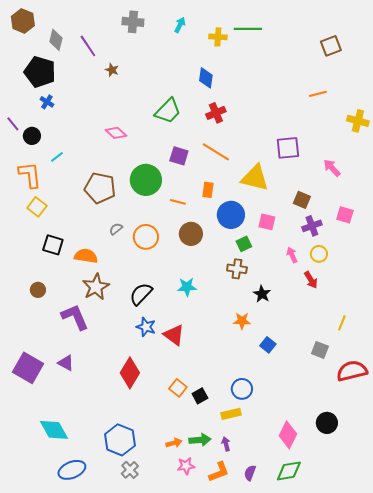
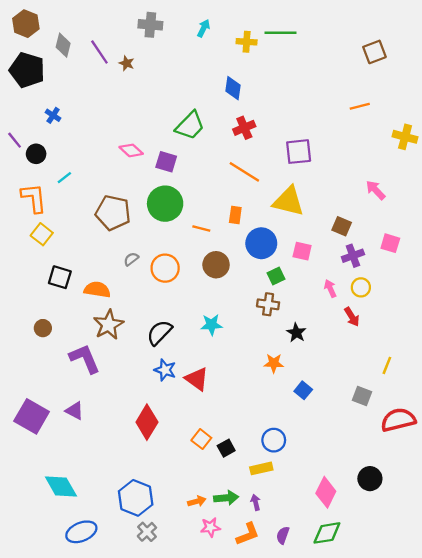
brown star: (112, 70) -> (127, 63), moved
black pentagon: (40, 72) -> (27, 70), moved
purple square: (288, 148) -> (299, 152), moved
purple square: (179, 156) -> (166, 162), moved

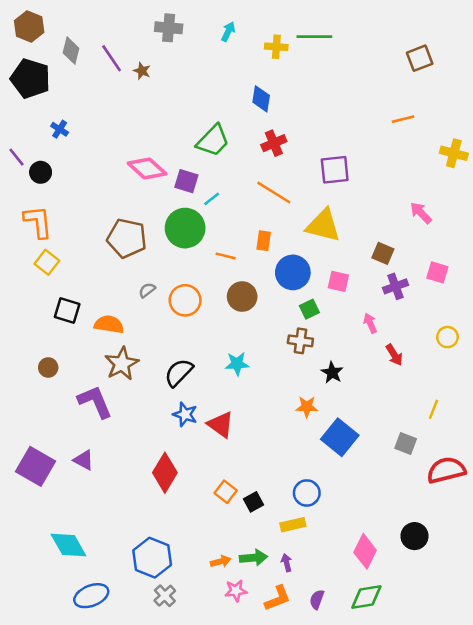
pink diamond: (131, 150) -> (147, 168), size x1.4
cyan line: (64, 178) -> (212, 199), moved
yellow circle: (361, 287) -> (447, 337), moved
blue square: (303, 390) -> (340, 437), size x1.8

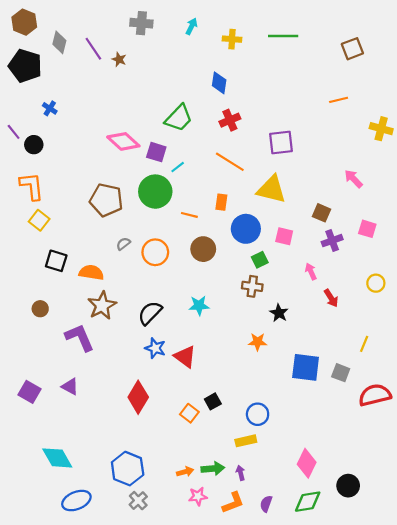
green line: (314, 37) -> (283, 36), moved
blue square: (340, 437) -> (306, 367), moved, turned -32
purple square: (35, 466) -> (30, 392), size x0.7
black square: (254, 502) -> (213, 401), moved
black circle: (415, 536) -> (348, 486), moved

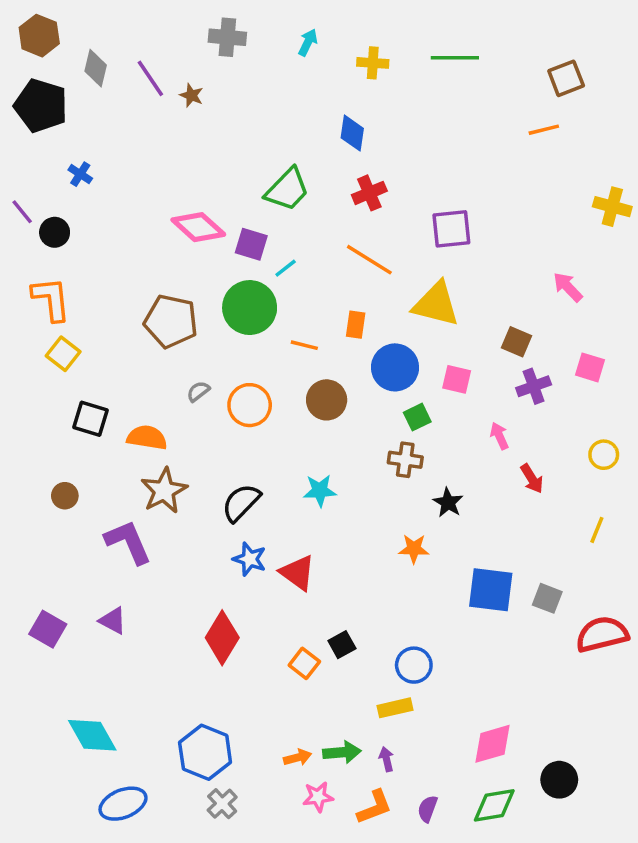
orange line: (339, 100) -> (544, 130), moved
yellow line: (364, 344) -> (597, 530), moved
pink diamond: (307, 463) -> (493, 744), turned 48

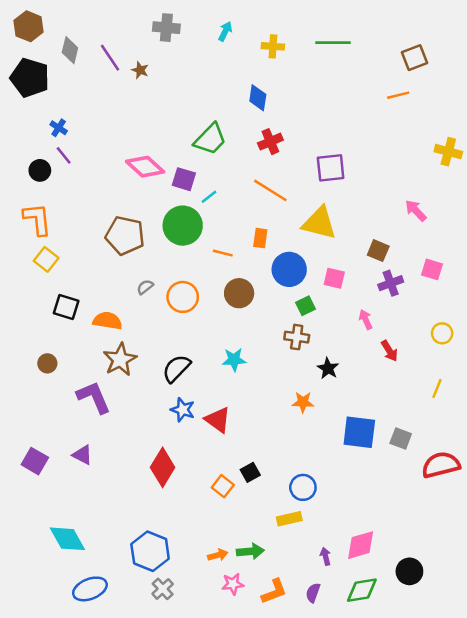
purple line: (22, 212) -> (64, 155), moved
purple arrow: (386, 759) -> (326, 556), moved

